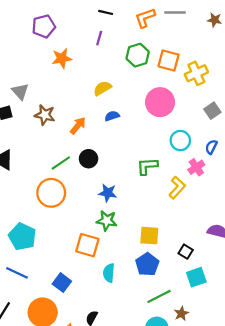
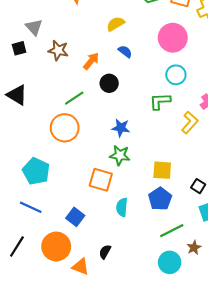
blue semicircle: (112, 116) -> (125, 51), turned 56
cyan circle: (180, 141) -> (176, 75), moved
black circle: (89, 159) -> (109, 83), moved

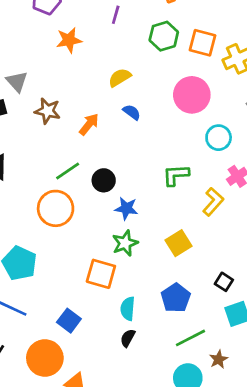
cyan circle: (176, 75) -> (219, 138), moved
black circle: (109, 83) -> (104, 180), moved
green star: (120, 155) -> (125, 243), turned -30
yellow square: (162, 170) -> (178, 243), moved, turned -36
black semicircle: (105, 252) -> (128, 338), moved

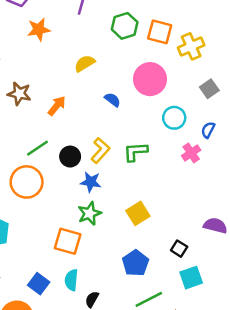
blue semicircle: (132, 112) -> (112, 100), moved
yellow L-shape: (213, 202) -> (100, 150), moved
cyan semicircle: (128, 309) -> (71, 280), moved

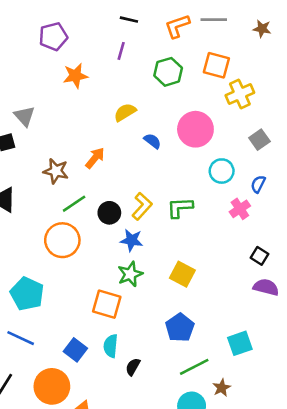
orange square: (160, 32) -> (216, 65), moved
brown star: (19, 94) -> (56, 171), moved
blue semicircle: (112, 100) -> (152, 141), moved
yellow square: (138, 213) -> (182, 274), turned -30
black square: (179, 249) -> (259, 256), moved

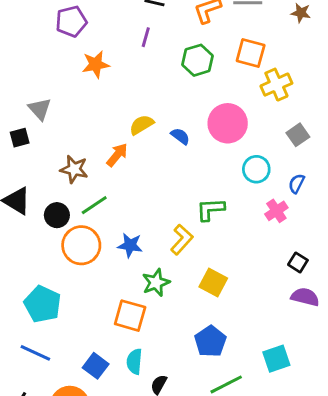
yellow semicircle: (125, 112) -> (142, 125), moved
yellow L-shape: (142, 206) -> (182, 240), moved
black circle: (109, 213) -> (57, 215), moved
blue star: (132, 240) -> (130, 245), moved

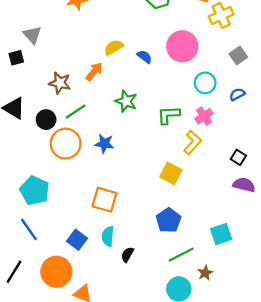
blue semicircle: (297, 184) -> (237, 94), turned 35
pink cross: (276, 211) -> (204, 116), moved
yellow L-shape: (182, 240) -> (193, 142), moved
green star: (156, 283) -> (126, 101), moved, turned -30
blue line: (35, 353) -> (29, 229), turned 30

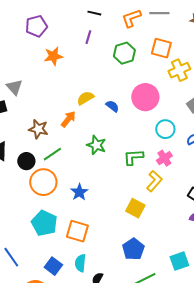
blue star: (104, 144) -> (79, 192), moved, turned 30
cyan pentagon: (35, 191) -> (44, 223), moved

